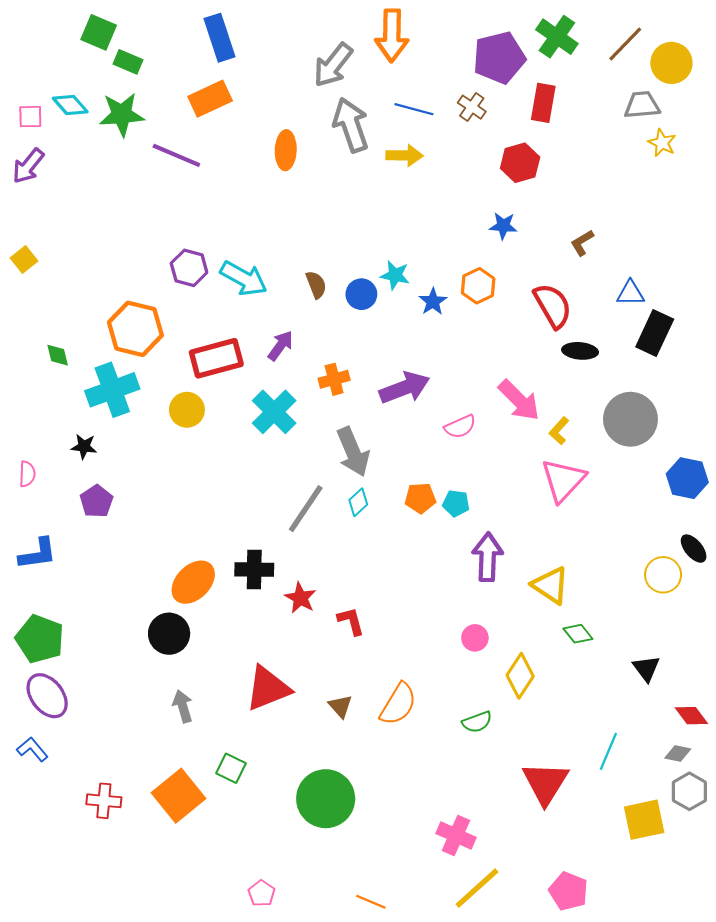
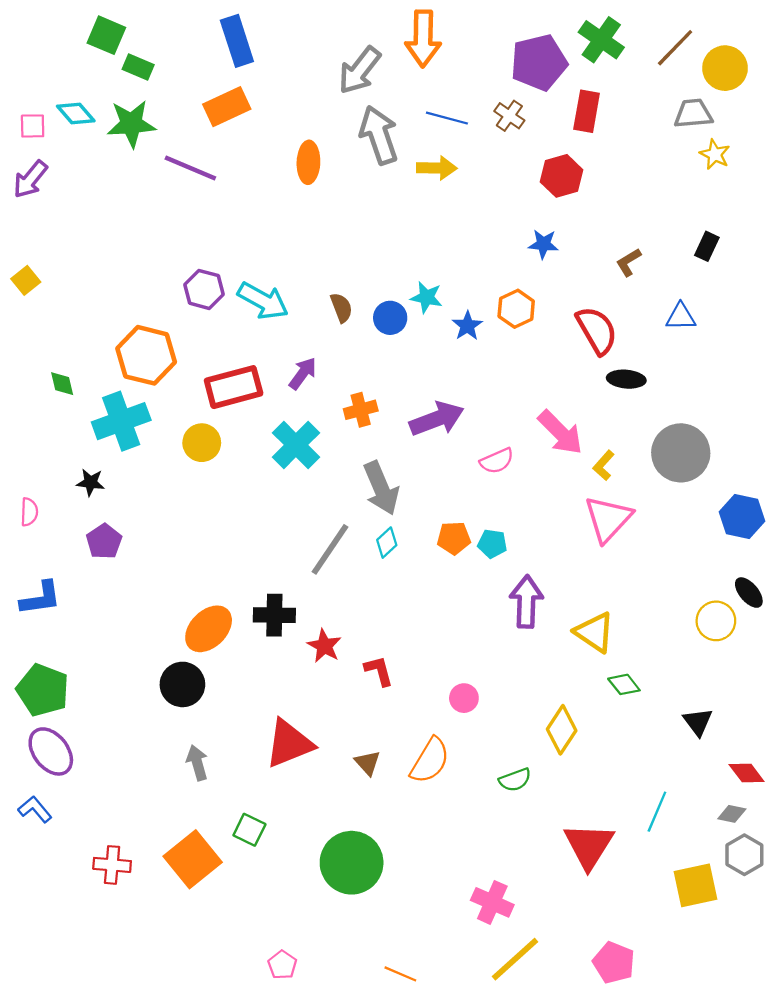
black rectangle: (655, 333) -> (707, 246), moved, size x0.6
pink circle: (475, 638) -> (464, 698), moved

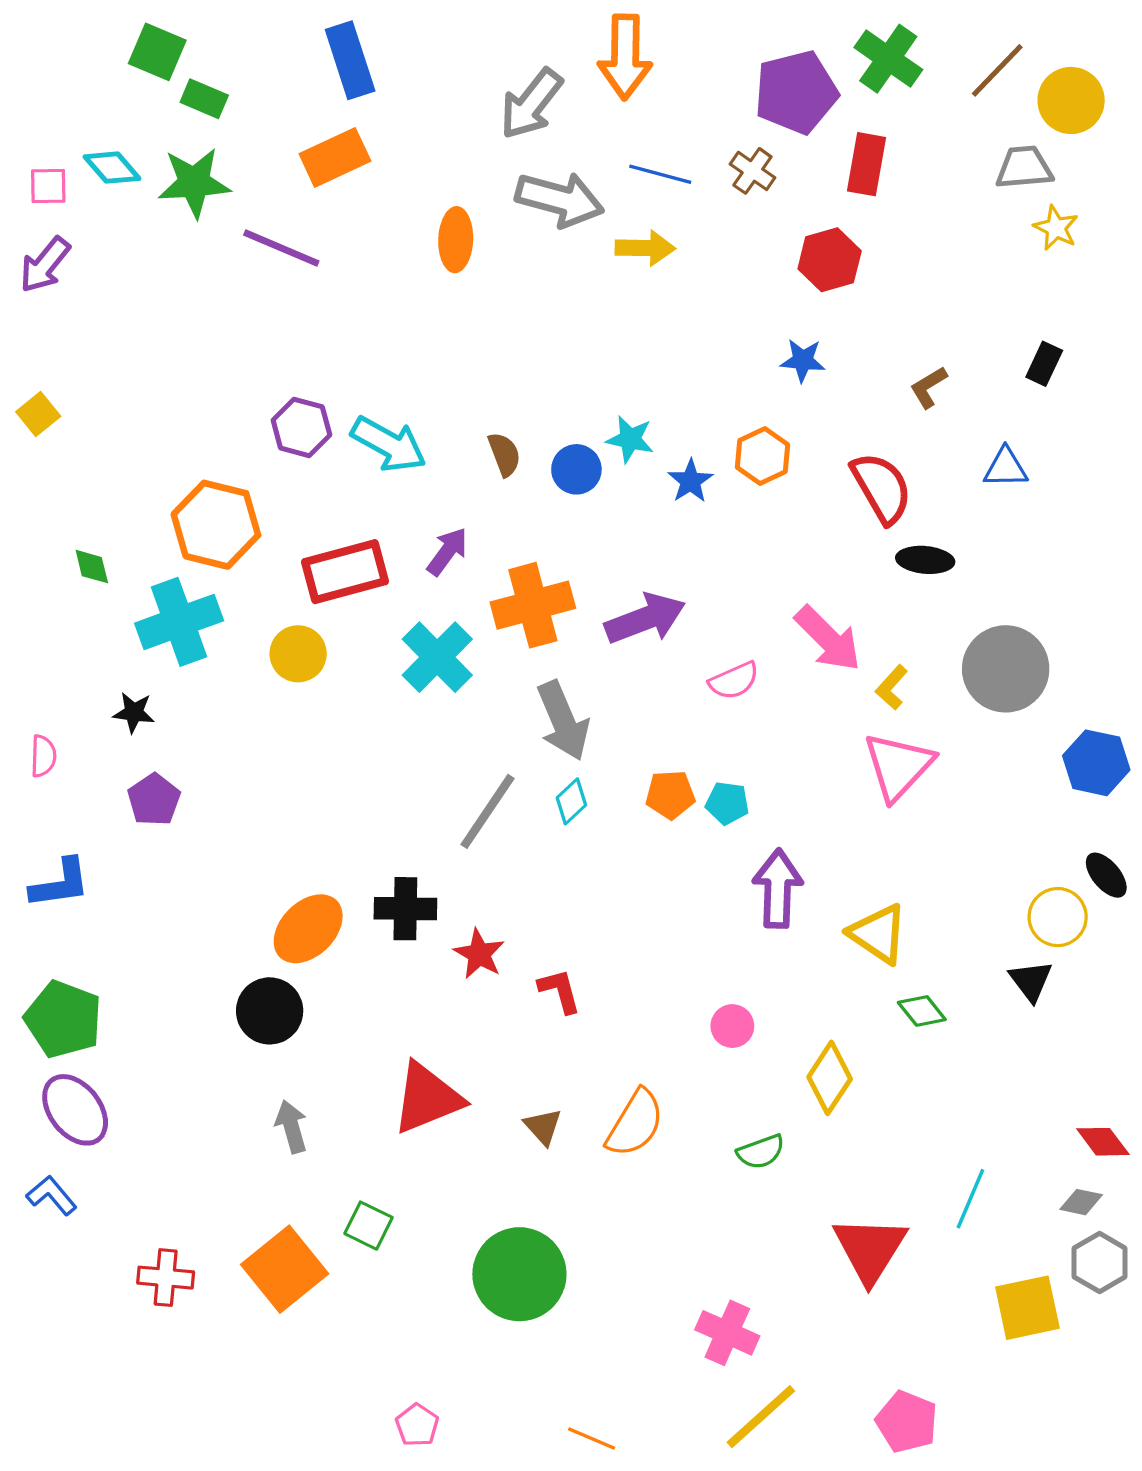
gray arrow: (379, 135) -> (560, 199), turned 124
orange cross: (361, 410) -> (533, 605), size x1.6
pink circle: (464, 698) -> (732, 1026), moved
black triangle: (698, 722) -> (1031, 981), moved

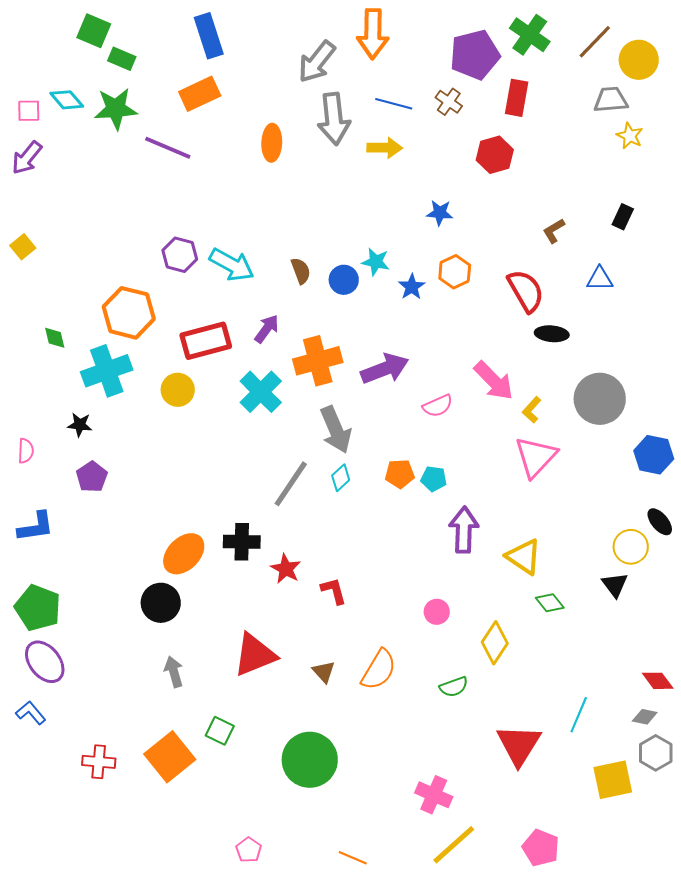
gray arrow: (560, 199) -> (334, 119), turned 69
blue star: (803, 360) -> (440, 213), moved

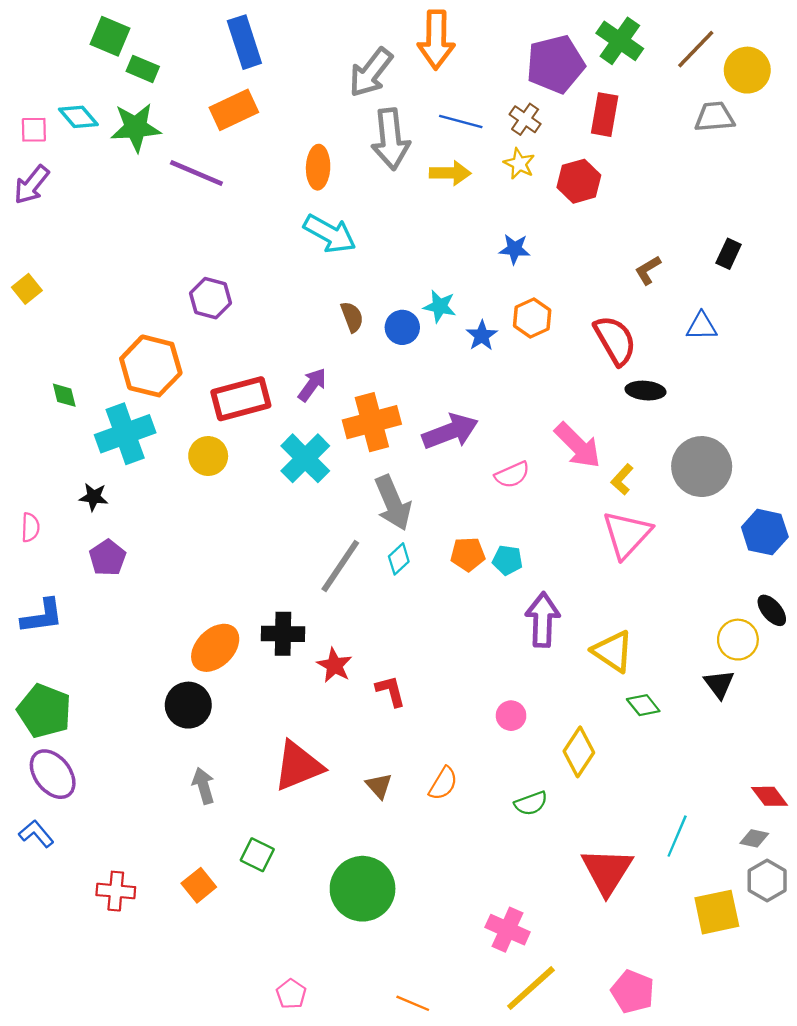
yellow star: (630, 136) -> (519, 164), moved
cyan arrow: (232, 265) -> (330, 234), moved
orange semicircle: (379, 670) -> (443, 783), size x0.7
orange square: (170, 757) -> (199, 885), size x0.6

